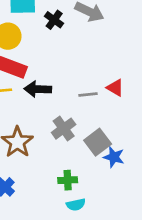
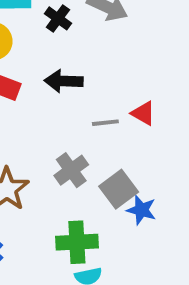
black arrow: (38, 89) -> (64, 81), moved
green cross: (68, 180) -> (77, 242), size x1.5

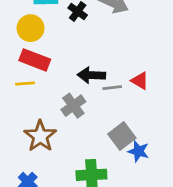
black arrow: (64, 81) -> (91, 75), moved
gray cross: (71, 170) -> (73, 106), moved

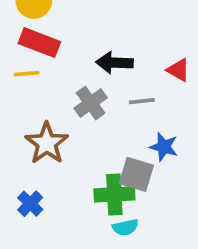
gray line: (112, 88) -> (142, 101), moved
gray square: (122, 136) -> (136, 174), moved, turned -36
blue star: (138, 151) -> (164, 147), moved

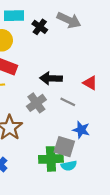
gray line: (142, 101) -> (68, 102), turned 32
cyan semicircle: (125, 227) -> (69, 166), moved

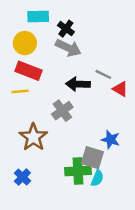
gray arrow: (69, 20) -> (68, 48), moved
gray line: (68, 102) -> (103, 74), moved
cyan semicircle: (69, 166) -> (97, 178), turned -56

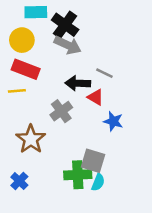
black cross: (66, 29) -> (65, 25), size x1.5
red triangle: (120, 89) -> (96, 97), moved
blue star: (111, 140) -> (113, 121), moved

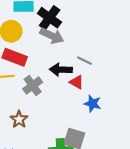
gray cross: (61, 111) -> (33, 85), moved
brown star: (31, 139) -> (19, 119), size x0.7

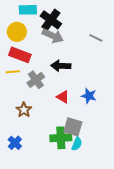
gray line: (85, 61) -> (96, 38), moved
red triangle: (77, 82) -> (63, 97), moved

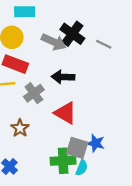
black cross: (51, 20) -> (72, 34), moved
blue star: (89, 96) -> (96, 143), moved
red triangle: (63, 97) -> (65, 113), size x1.5

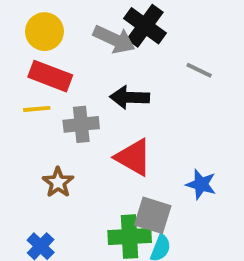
gray line: (104, 44) -> (199, 70), moved
gray cross: (34, 93) -> (81, 124), turned 30
blue star: (96, 143) -> (201, 184), moved

